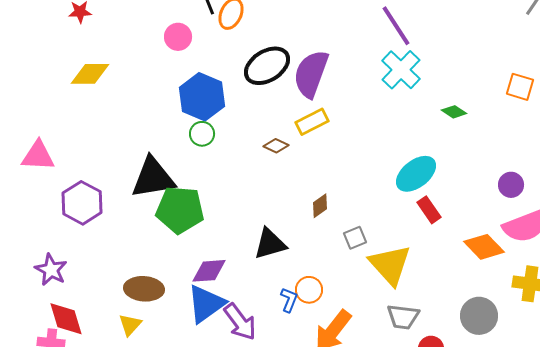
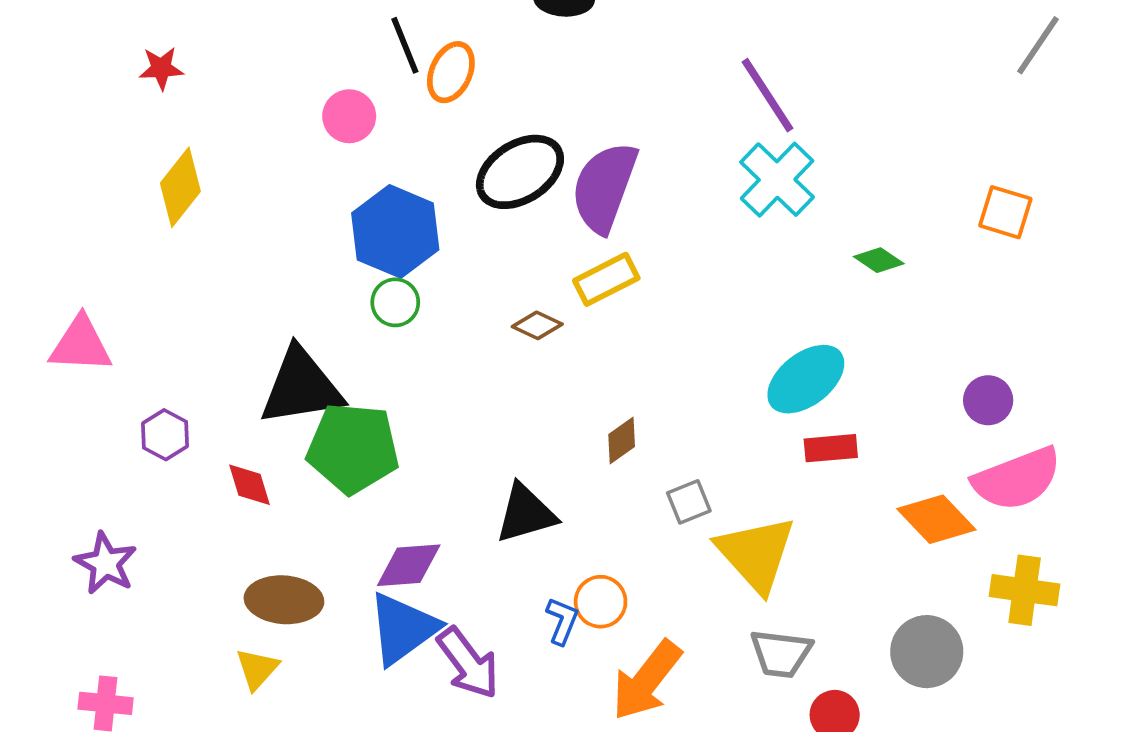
yellow diamond: (90, 74) -> (180, 187), turned -51
purple hexagon: (82, 203) -> (165, 435), size x0.6
red rectangle: (429, 210) -> (831, 448), turned -60
red diamond: (66, 319) -> (249, 485), moved, size x0.7

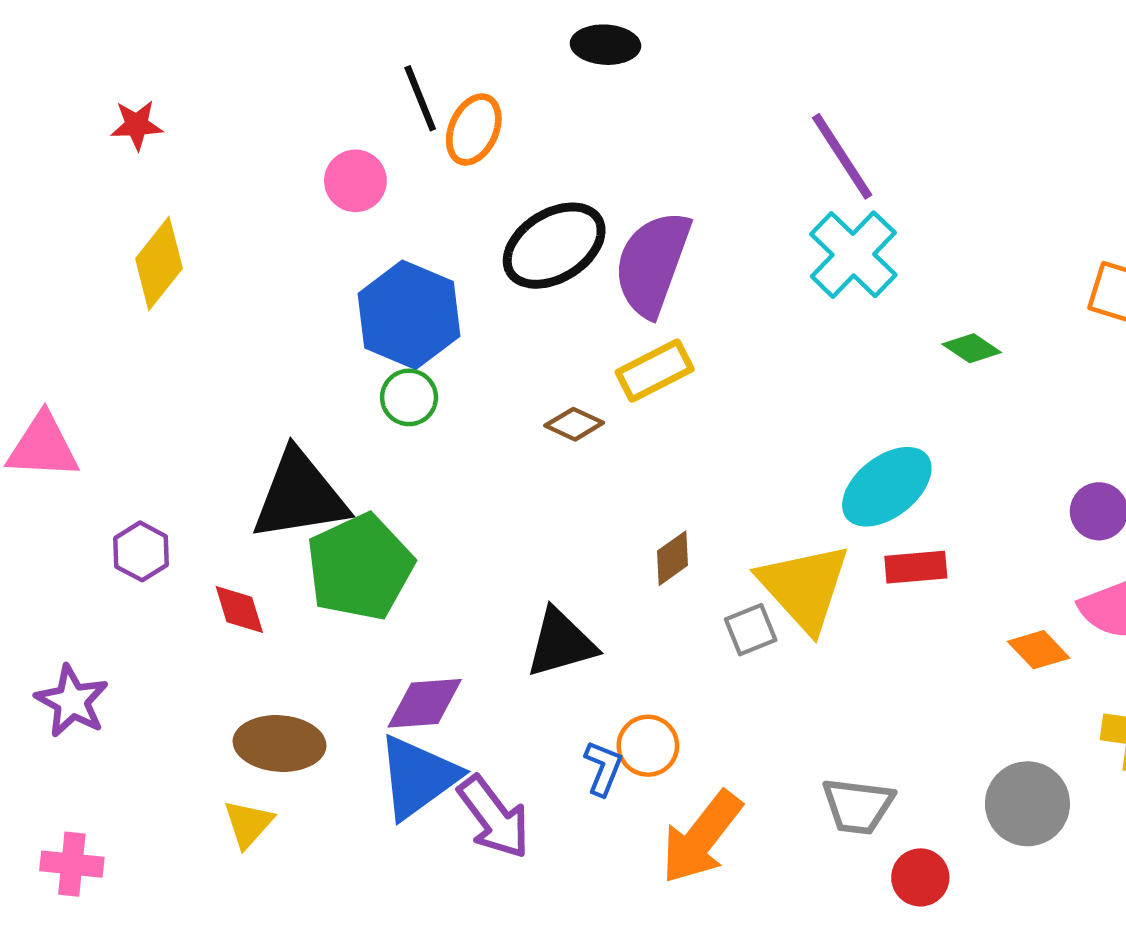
green pentagon: (353, 448) -> (360, 567), turned -30
orange diamond: (936, 519) -> (1039, 650), size x0.7
yellow triangle: (756, 554) -> (804, 587), moved

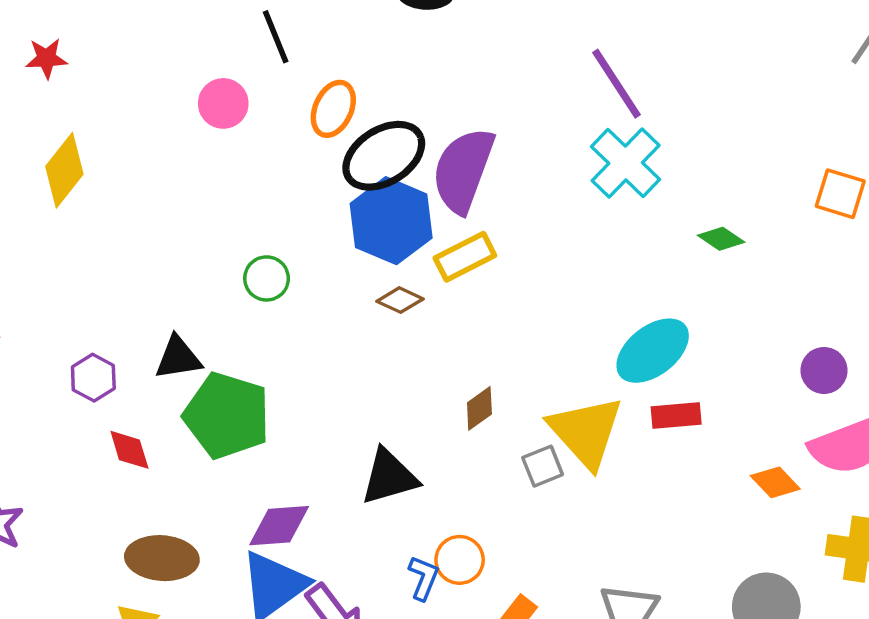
orange ellipse: (474, 130) -> (333, 109), moved
blue hexagon: (409, 315) -> (391, 221), moved
black triangle: (300, 496) -> (178, 358), size x0.6
purple hexagon: (141, 551) -> (93, 378), moved
green pentagon: (360, 567) -> (227, 416), turned -30

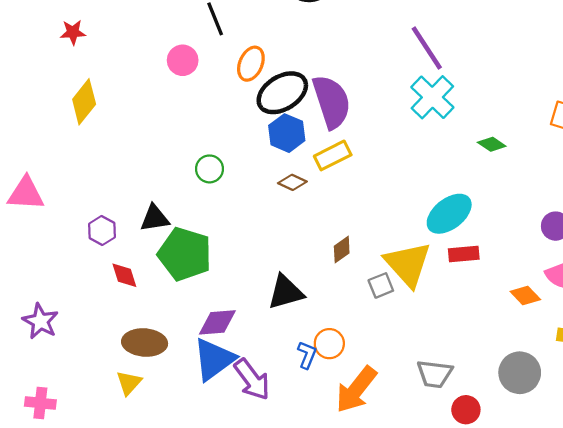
purple semicircle: (463, 170) -> (332, 102), turned 142
blue hexagon: (391, 221) -> (287, 133), size x0.7

